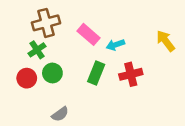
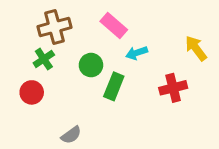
pink rectangle: (88, 34) -> (114, 25), moved
green circle: (52, 73) -> (91, 65), moved
red cross: (131, 74) -> (173, 88), moved

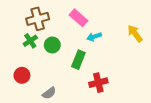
green circle: (91, 65) -> (52, 45), moved
red cross: (173, 88) -> (98, 83), moved
red circle: (32, 92) -> (22, 75), moved

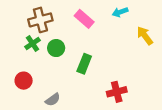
cyan arrow: (94, 37) -> (120, 12), moved
red cross: (98, 83) -> (117, 92), moved

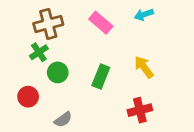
yellow arrow: (145, 36) -> (144, 67), moved
green circle: (56, 48) -> (58, 72), moved

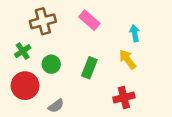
cyan arrow: (144, 15) -> (135, 33), moved, turned 98
green cross: (39, 52) -> (23, 51), moved
red circle: (28, 97) -> (25, 86), size x1.5

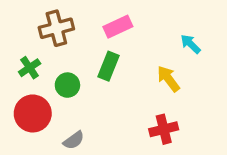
pink rectangle: (89, 20) -> (118, 27), turned -66
cyan arrow: (135, 33) -> (191, 44), moved, turned -35
green rectangle: (89, 68) -> (108, 66), moved

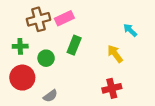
pink rectangle: (118, 27) -> (64, 18), moved
green cross: (30, 68) -> (20, 46), turned 32

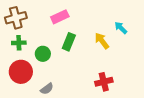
brown cross: (38, 19) -> (16, 18), moved
yellow arrow: (115, 54) -> (102, 41), moved

